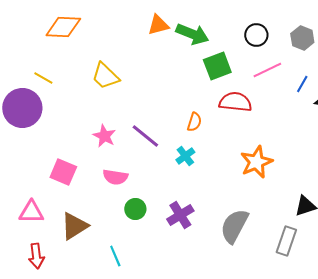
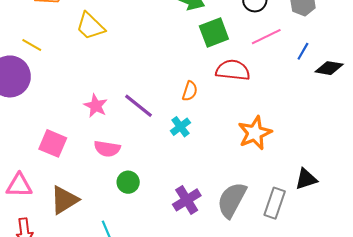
yellow trapezoid: (105, 76) -> (90, 26), moved
purple cross: (180, 215) -> (187, 200), moved
gray rectangle: (286, 241) -> (275, 203), moved

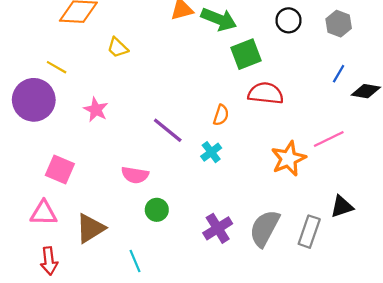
yellow trapezoid: (90, 26) -> (118, 48), size x0.7
pink line: (266, 37) -> (329, 139), moved
pink star: (96, 106) -> (96, 110), moved
pink square: (53, 143) -> (60, 170), moved

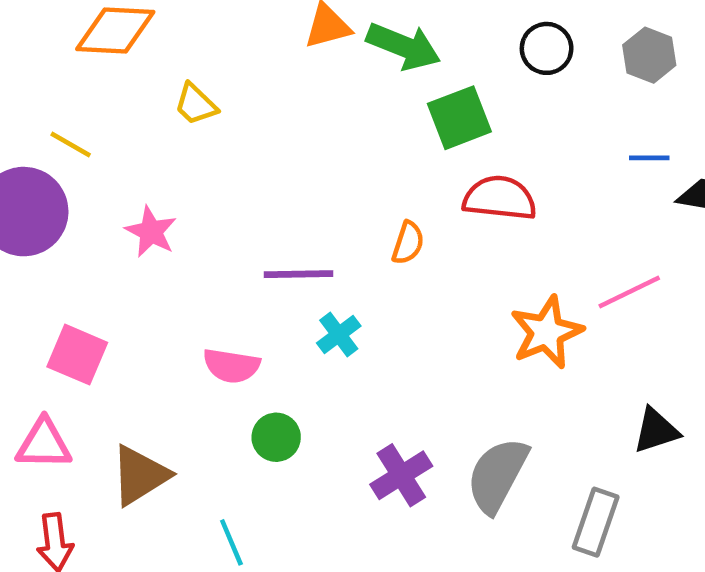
blue line: (339, 74) -> (649, 158), turned 60
purple line: (168, 130) -> (298, 274), turned -40
cyan cross: (211, 152) -> (339, 334), moved
gray rectangle: (309, 232) -> (596, 522), moved

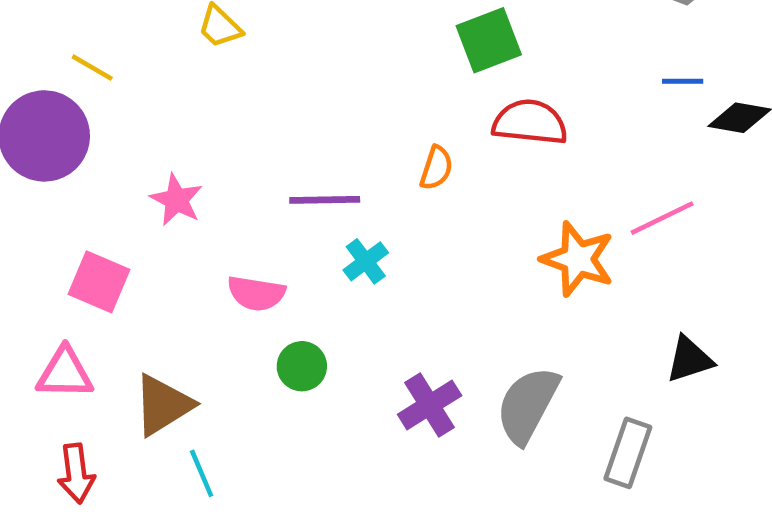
pink star: (151, 232) -> (176, 200), moved
orange star: (547, 332) -> (578, 259), turned -30
cyan line: (231, 542) -> (202, 473), moved

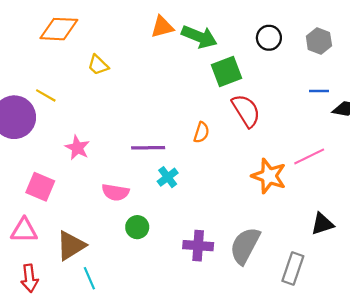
yellow line: (92, 68) -> (46, 95), moved
red semicircle: (530, 122) -> (246, 111), turned 52
purple cross: (430, 405) -> (198, 246), turned 36

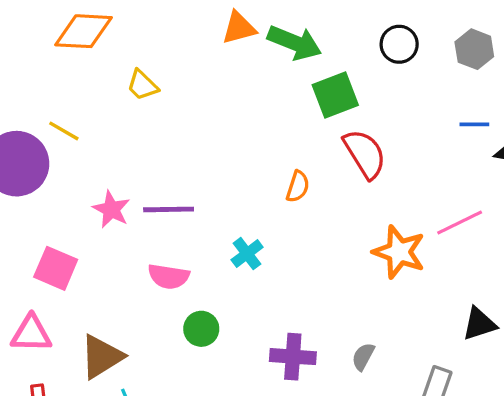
purple line: (148, 148) -> (169, 209), moved
gray semicircle: (245, 246) -> (363, 357), size x0.5

